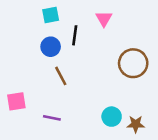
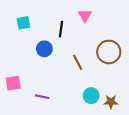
cyan square: (51, 15) -> (24, 23), moved
blue circle: (51, 47) -> (44, 49), moved
brown line: (61, 76) -> (78, 62), moved

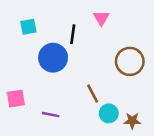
blue circle: (44, 49) -> (53, 58), size x1.5
brown line: (78, 62) -> (93, 94), moved

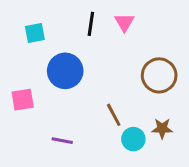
black line: (73, 34) -> (91, 24), moved
pink square: (16, 99) -> (23, 100), moved
brown star: (132, 121) -> (162, 128), moved

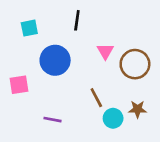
pink triangle: (124, 22) -> (105, 51), moved

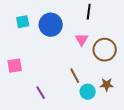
black line: (77, 20) -> (89, 12), moved
blue circle: (55, 60) -> (51, 25), moved
purple line: (52, 120) -> (41, 93), turned 48

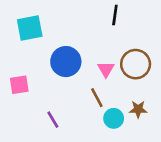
cyan square: (23, 22) -> (30, 28), size x1.5
blue circle: (51, 25) -> (66, 62), moved
pink triangle: (82, 40) -> (106, 69), moved

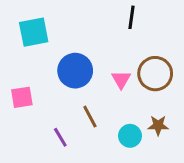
brown line: (97, 98) -> (90, 117), moved

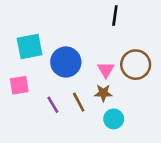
cyan square: (34, 32) -> (30, 46), moved
brown star: (158, 125) -> (103, 93), moved
purple line: (60, 137) -> (53, 105), moved

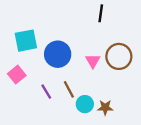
pink square: (19, 85) -> (17, 75), turned -30
brown star: (103, 93) -> (105, 107), moved
cyan circle: (114, 119) -> (85, 104), moved

